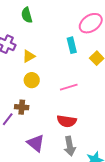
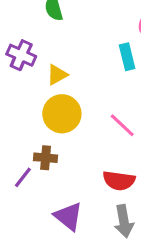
yellow circle: (32, 80) -> (62, 114), size x1.5
pink line: (69, 87) -> (122, 125), turned 60

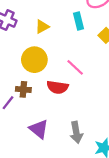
yellow triangle: (57, 75) -> (42, 27), moved
red semicircle: (119, 181) -> (58, 87), moved

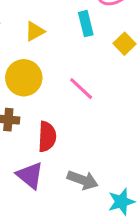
red semicircle: (58, 87) -> (47, 137), moved, turned -95
gray arrow: (76, 132) -> (83, 180), turned -60

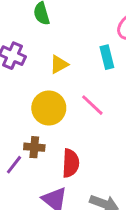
pink line: (81, 89) -> (92, 105), moved

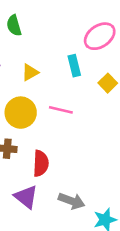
pink line: (92, 105) -> (61, 110), turned -30

